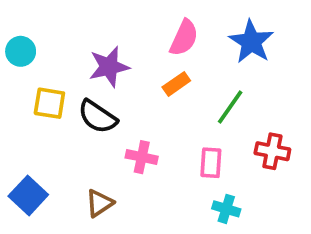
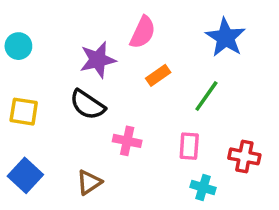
pink semicircle: (184, 38) -> (143, 32), moved
yellow square: (49, 103) -> (24, 112), moved
red cross: (272, 151) -> (244, 156), moved

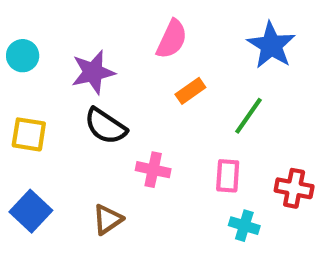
purple star: (98, 60) -> (93, 72), moved

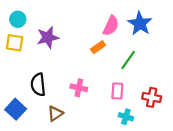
pink semicircle: (172, 39) -> (111, 26), moved
cyan circle: (23, 56) -> (18, 19), moved
black semicircle: (105, 126) -> (38, 85), moved, turned 50
yellow square: (29, 134) -> (15, 43), moved

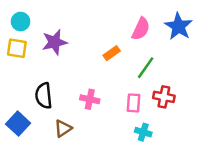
blue star: (140, 24) -> (178, 26), moved
pink semicircle: (111, 26) -> (141, 29), moved
red cross: (152, 97) -> (164, 97), moved

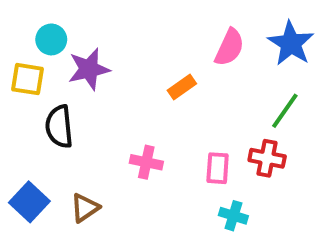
cyan circle: (21, 22) -> (51, 39), moved
green line: (146, 68) -> (285, 111), moved
black semicircle: (44, 96) -> (59, 127), moved
brown triangle: (63, 128) -> (85, 208), moved

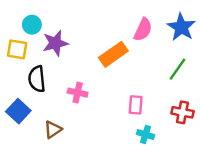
orange rectangle: (182, 87) -> (113, 54), size x1.6
red cross: (267, 158) -> (182, 112), moved
pink cross: (146, 162) -> (78, 93), moved
blue square: (29, 202) -> (18, 111), moved

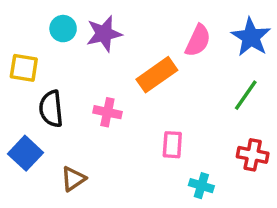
cyan circle: (32, 25) -> (63, 29), moved
purple star: (55, 43) -> (104, 34), moved
pink cross: (78, 93) -> (107, 112), moved
pink rectangle: (136, 105) -> (172, 145), moved

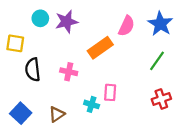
blue square: (26, 153) -> (21, 113), moved
red cross: (253, 155) -> (161, 99), turned -30
brown triangle: (73, 179) -> (57, 114), moved
cyan cross: (201, 186) -> (92, 104), moved

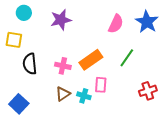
cyan circle: (40, 18) -> (24, 13), moved
orange rectangle: (100, 48) -> (91, 60), moved
green line: (157, 61) -> (127, 58), moved
brown triangle: (57, 114) -> (63, 94), moved

